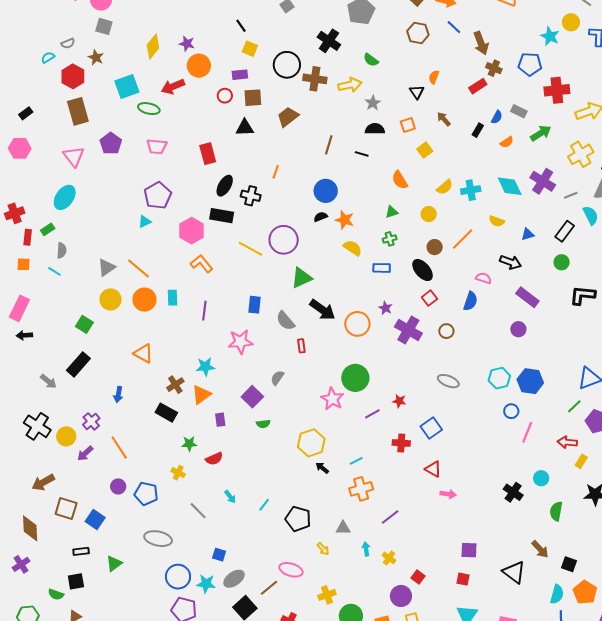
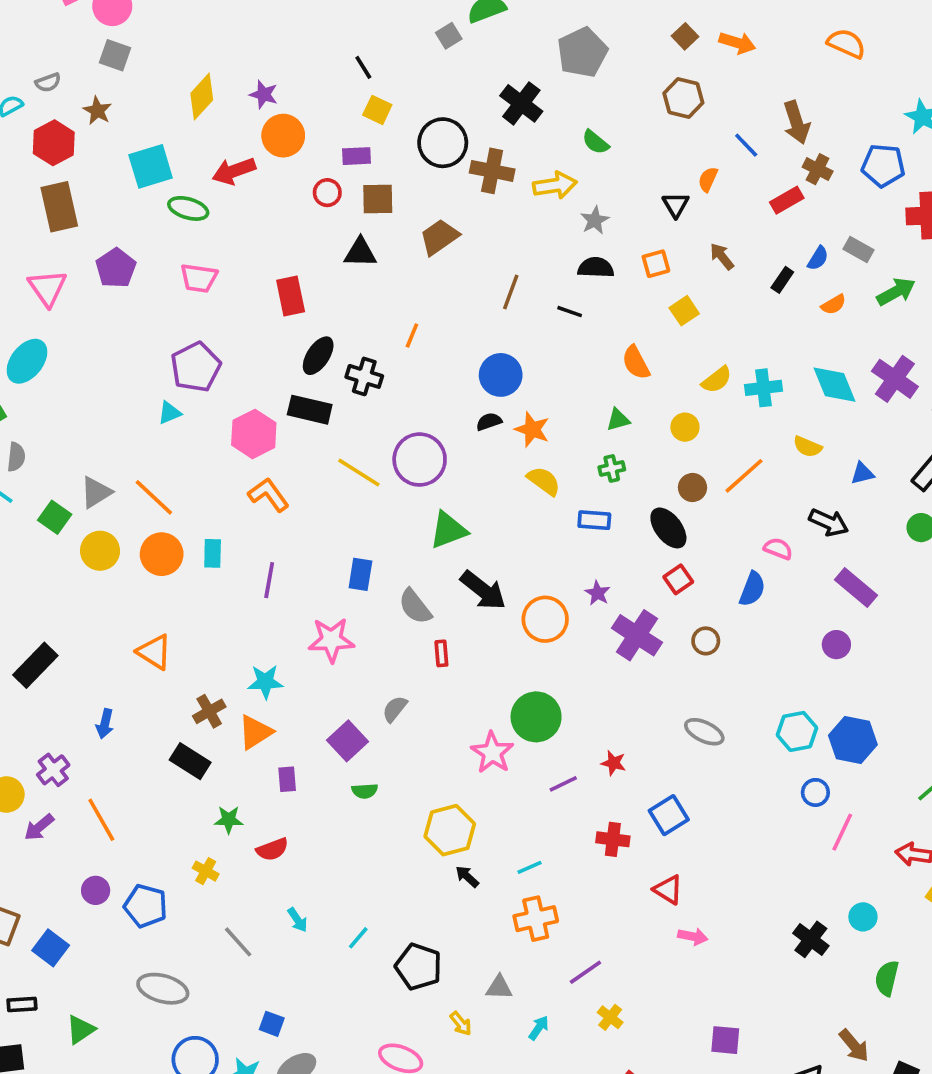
blue line: (454, 27) -> (746, 145), moved
green square: (84, 324) -> (55, 517), moved
cyan arrow: (366, 549) -> (539, 1028), turned 40
yellow cross: (389, 558) -> (610, 1017), moved

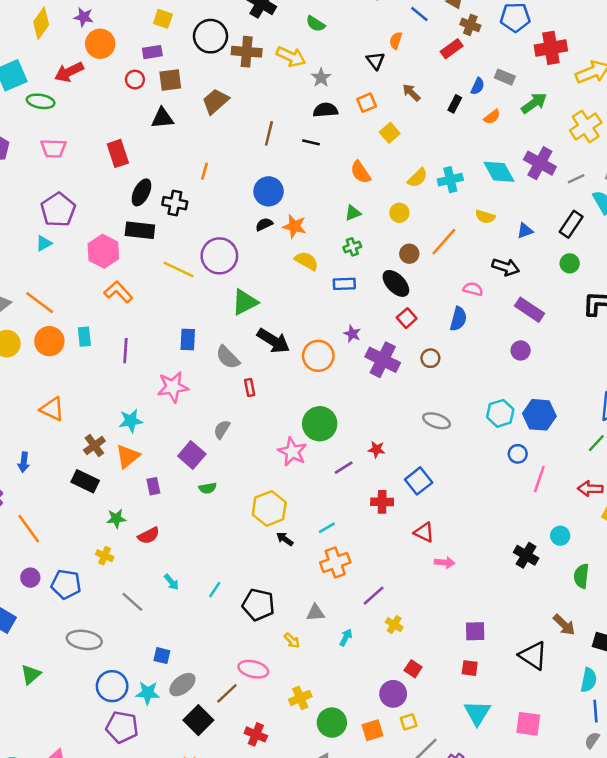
yellow arrow: (555, 185) -> (291, 57), turned 40

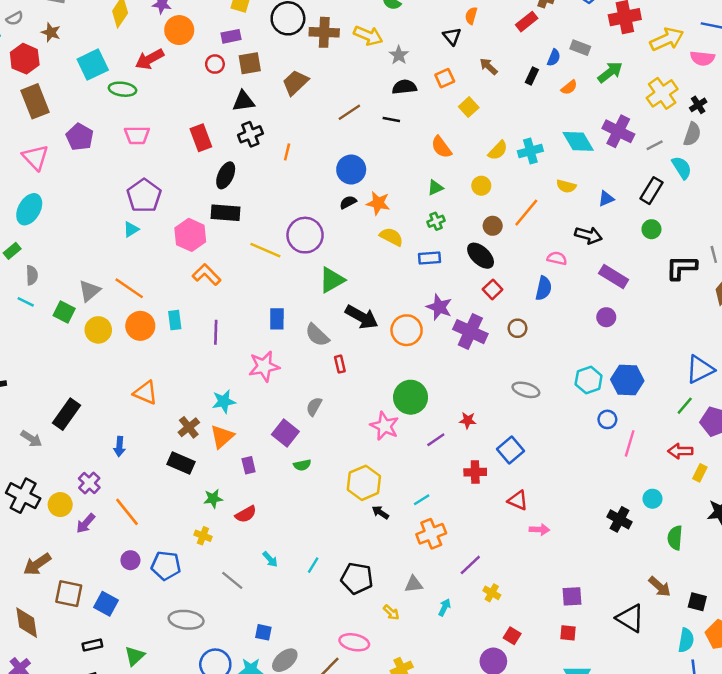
brown line: (269, 133) -> (349, 112), turned 45
black cross: (175, 203) -> (250, 134), moved, turned -30
purple star: (352, 334) -> (439, 307), size x1.5

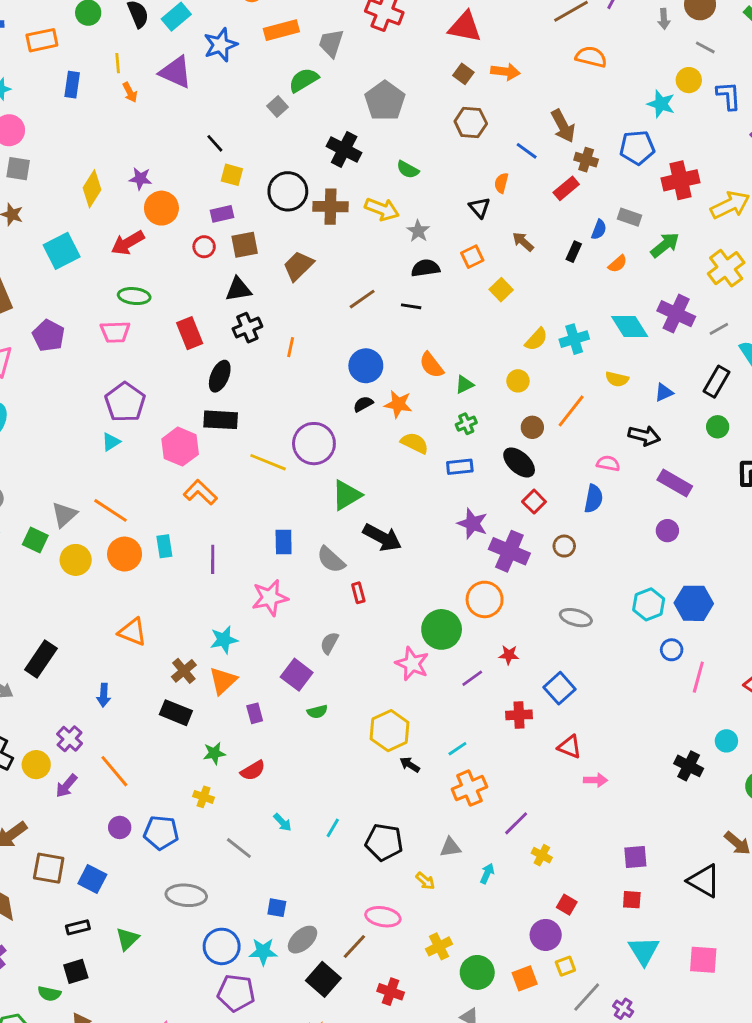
green ellipse: (123, 89) -> (134, 296), moved
orange semicircle: (441, 147) -> (431, 365), moved
orange circle: (407, 330) -> (485, 599), moved

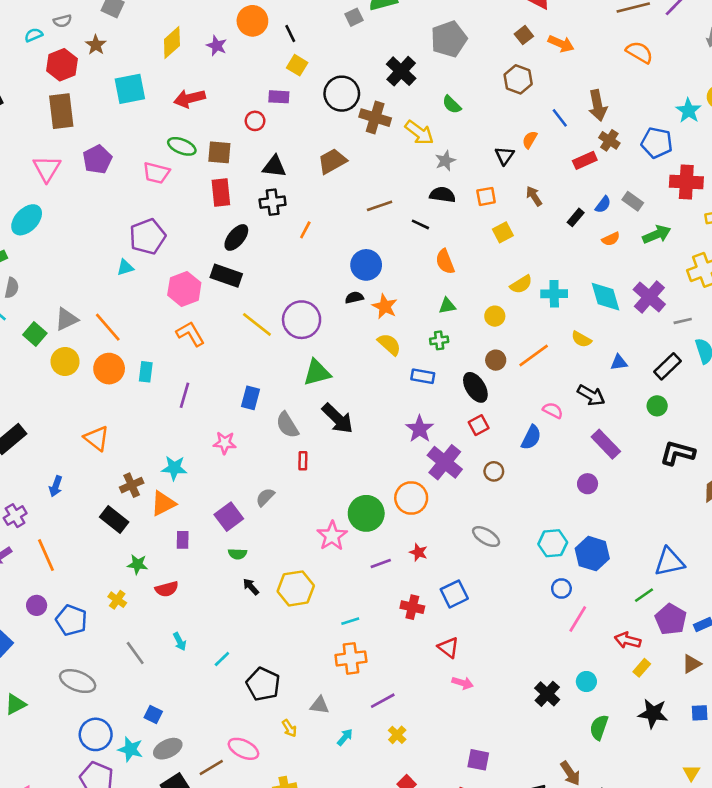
orange circle: (161, 208) -> (252, 21), moved
brown square: (245, 245) -> (219, 152), moved
orange semicircle: (431, 365) -> (445, 262), moved
pink star: (270, 598) -> (225, 443), size x0.7
black arrow: (410, 765) -> (251, 587), moved

